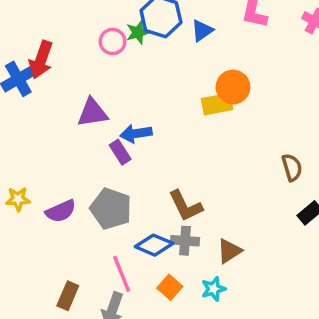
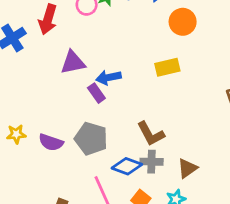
red arrow: (41, 60) -> (48, 19), moved
orange circle: (233, 87) -> (183, 22), moved
yellow rectangle: (217, 104) -> (167, 67), moved
purple semicircle: (61, 211) -> (51, 142), turned 45

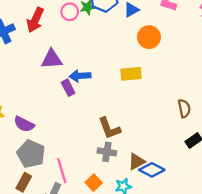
gray pentagon: (91, 139) -> (31, 154), moved
blue diamond: (127, 166) -> (152, 170), moved

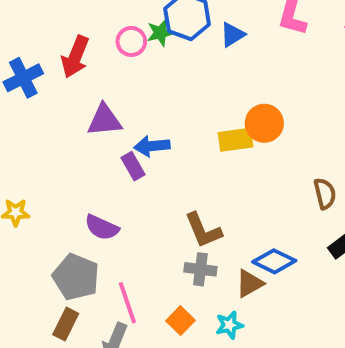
orange circle: (149, 37) -> (264, 123), moved
purple semicircle: (24, 124) -> (102, 227), moved
blue diamond: (152, 170) -> (274, 261), moved

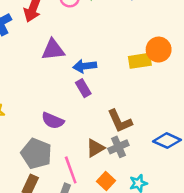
purple rectangle: (133, 166) -> (83, 88), moved
gray cross: (200, 269) -> (118, 147), turned -30
brown triangle: (250, 283) -> (95, 148), moved

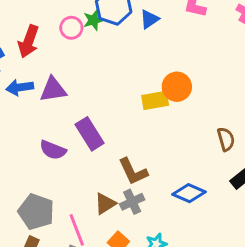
blue arrow: (85, 66) -> (20, 87), moved
purple rectangle: (83, 88) -> (90, 134), size x1.5
purple semicircle: (53, 121) -> (53, 150), moved

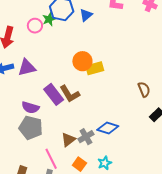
orange circle: (177, 87) -> (82, 61), moved
brown L-shape: (133, 171) -> (70, 94), moved
blue diamond: (189, 193) -> (108, 128), moved
gray pentagon: (36, 212) -> (31, 128), moved

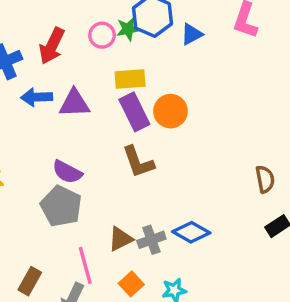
yellow rectangle: (95, 68) -> (130, 79), moved
purple rectangle: (54, 94) -> (134, 112), moved

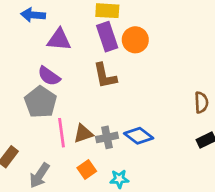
purple triangle: (74, 103) -> (59, 40), moved
pink line: (85, 265) -> (61, 133), moved

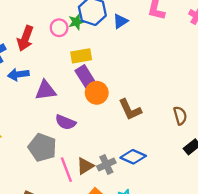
orange circle: (135, 40) -> (97, 93), moved
purple semicircle: (49, 76) -> (66, 122), moved
brown L-shape: (105, 76) -> (130, 110), moved

